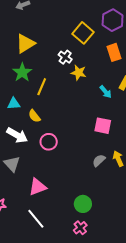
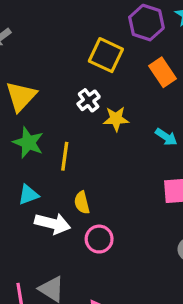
white cross: (65, 57) -> (89, 100), turned 32
yellow semicircle: (34, 116) -> (82, 203), moved, turned 40
white arrow: (17, 135) -> (53, 224), moved

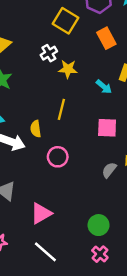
yellow line: (65, 156) -> (61, 109), moved
pink circle: (99, 239) -> (58, 157), moved

